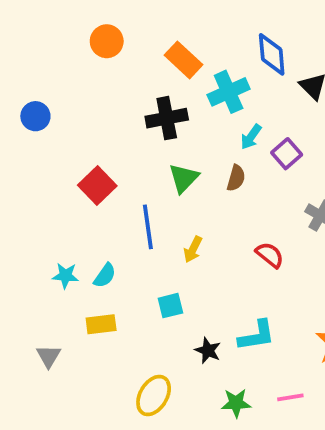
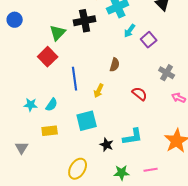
green triangle: (184, 178) -> (58, 33), moved
brown semicircle: (236, 178) -> (115, 65), moved
cyan square: (170, 306) -> (87, 121), size x1.5

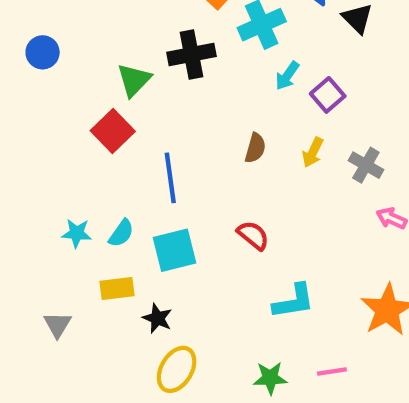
yellow arrow: (99, 91) -> (313, 152), moved
red semicircle: (140, 94) -> (253, 235), moved
cyan square: (87, 121) -> (174, 250), moved
black star: (107, 145) -> (157, 318), moved

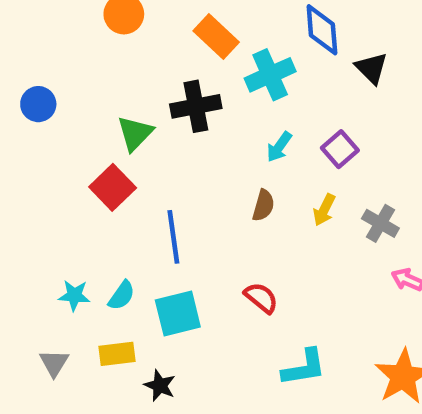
cyan arrow: (287, 76) -> (279, 147), moved
gray triangle: (57, 325) -> (54, 363), moved

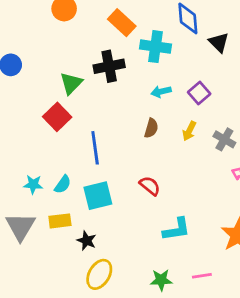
cyan cross: (270, 75) -> (156, 47), turned 32
cyan arrow: (279, 147) -> (161, 92), turned 42
gray triangle: (54, 363) -> (21, 227), size x1.6

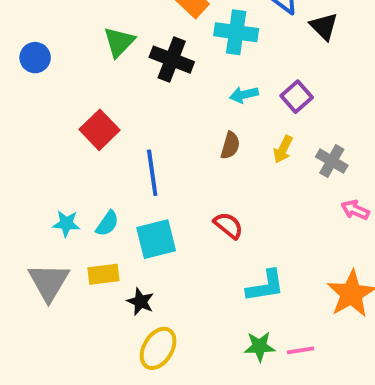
black cross: (109, 66) -> (172, 60), turned 32
green triangle: (71, 83) -> (119, 42), moved
green star: (161, 280) -> (260, 346), moved

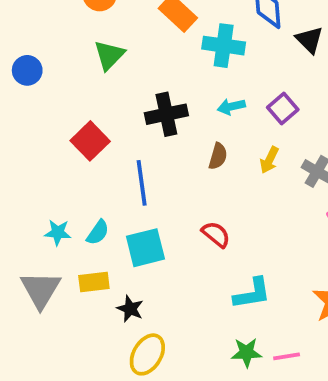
black cross: (172, 60) -> (166, 114), moved, turned -33

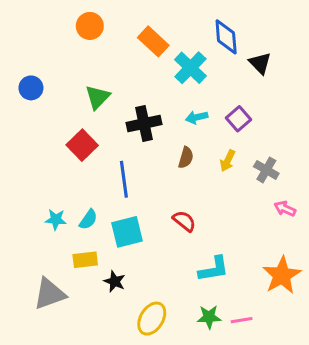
cyan cross: (224, 46) -> (190, 68), turned 36
green triangle: (109, 55) -> (98, 97), moved
gray triangle: (41, 290) -> (50, 294), moved, turned 39
yellow ellipse: (147, 354) -> (152, 319), moved

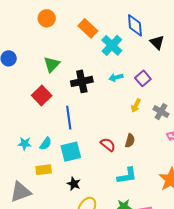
brown semicircle: (186, 158) -> (130, 141), moved
black star: (115, 281) -> (74, 184), moved

